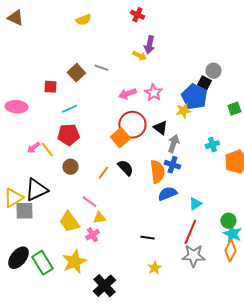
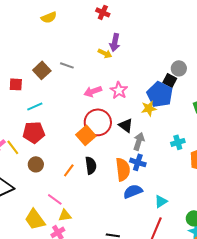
black semicircle: (125, 168) -> (91, 165), turned 36

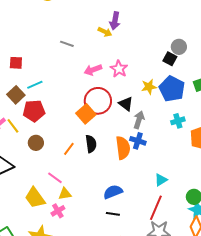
brown square: (42, 70) -> (16, 95), moved
blue pentagon: (160, 94) -> (172, 89), moved
blue semicircle: (133, 191) -> (113, 192), moved

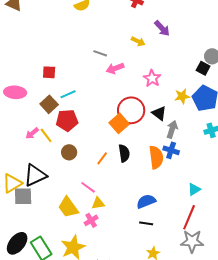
purple arrow: (115, 21) -> (162, 28), moved, turned -54
pink arrow: (93, 70) -> (115, 68), moved

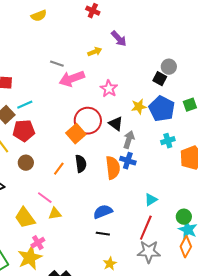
yellow arrow: (138, 41) -> (95, 52), turned -48
pink arrow: (115, 68) -> (72, 79), size x1.4
pink cross: (91, 220) -> (38, 243), moved

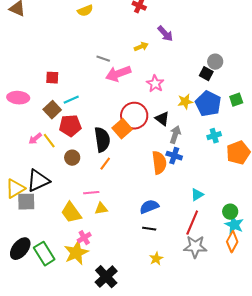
black semicircle: (81, 164) -> (102, 140), moved, size x1.4
pink line: (45, 198) -> (91, 193), turned -42

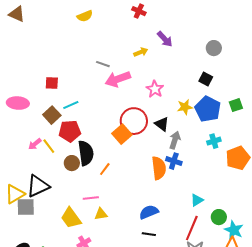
gray circle: (215, 62) -> (214, 48), moved
black semicircle: (102, 140) -> (86, 153), moved
green circle: (230, 212) -> (219, 217), moved

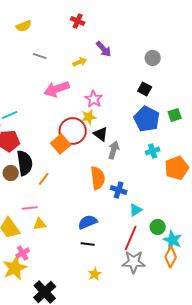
gray line: (103, 64) -> (40, 56), moved
yellow star: (185, 107) -> (89, 117), moved
blue cross: (174, 161) -> (119, 190), moved

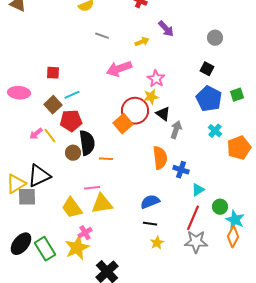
cyan cross: (153, 151) -> (215, 131), turned -32
orange line: (44, 179) -> (106, 159), turned 56
yellow triangle: (40, 224) -> (102, 204), size x1.6
yellow star: (95, 274) -> (157, 243), moved

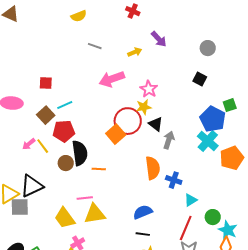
blue pentagon: (209, 99) -> (213, 119), moved
cyan cross: (215, 131) -> (208, 141), size x1.5

